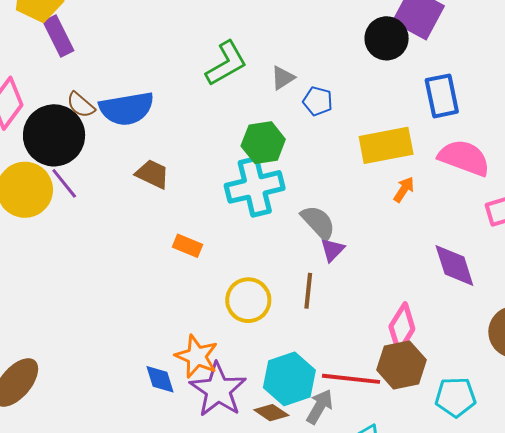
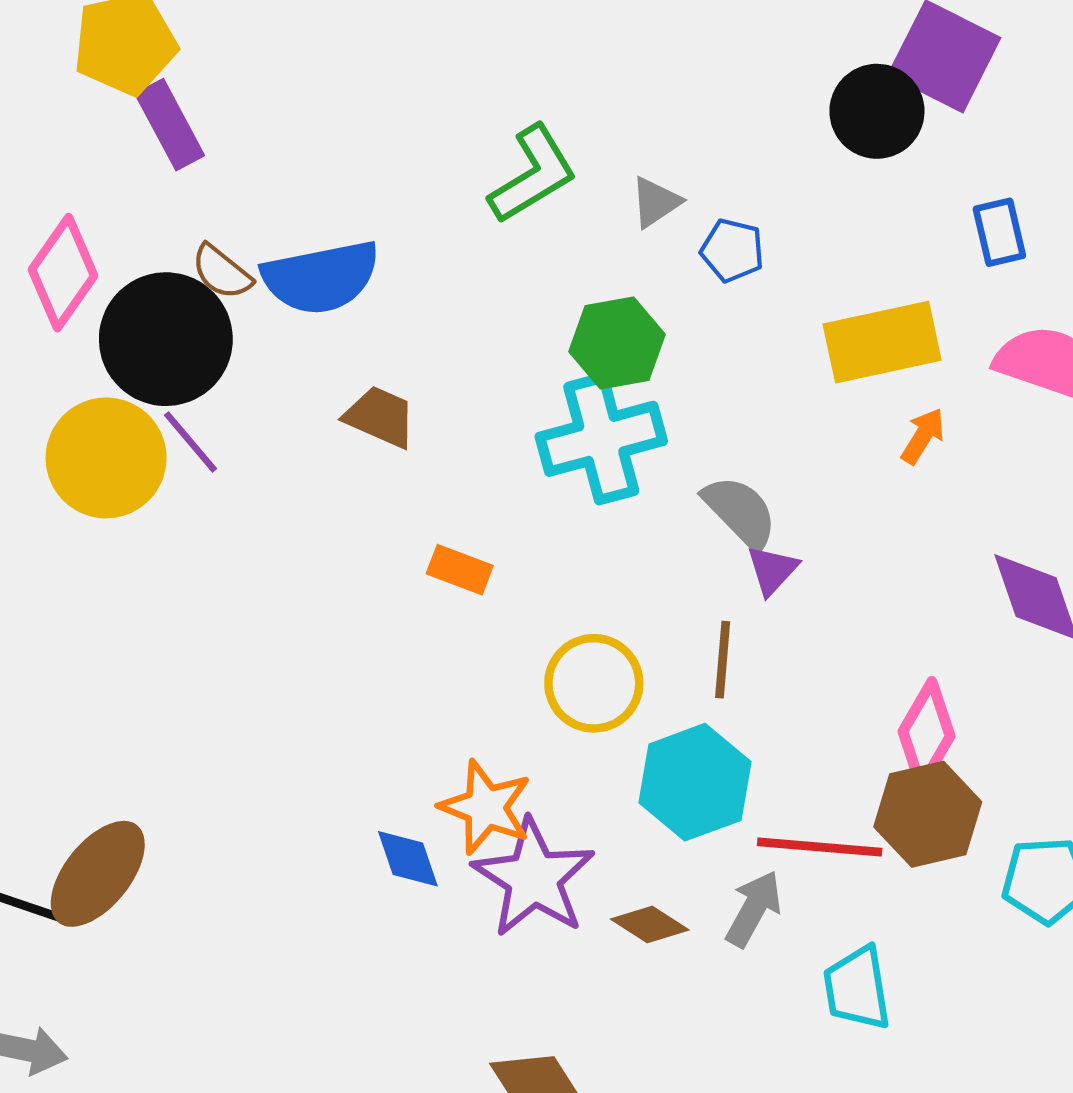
blue rectangle: (442, 96) -> (999, 232), size x0.7
cyan hexagon: (289, 379) -> (695, 782), moved

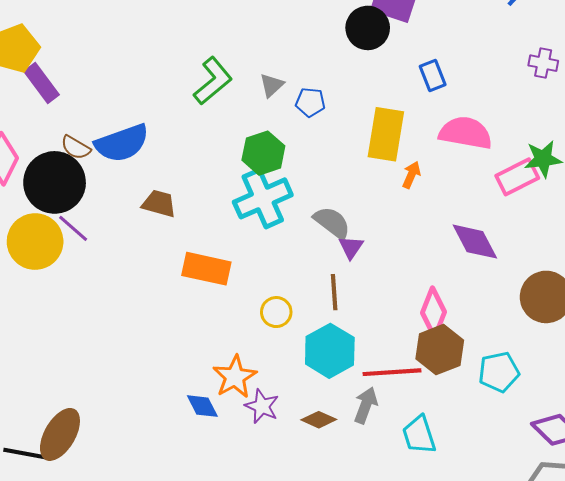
yellow rectangle: (882, 342) -> (386, 134), turned -60
orange rectangle: (460, 570) -> (206, 269), size x1.6
yellow circle: (594, 683) -> (276, 312), size x0.7
orange star: (486, 807) -> (235, 377), turned 30
purple star: (534, 878) -> (262, 406), size x0.6

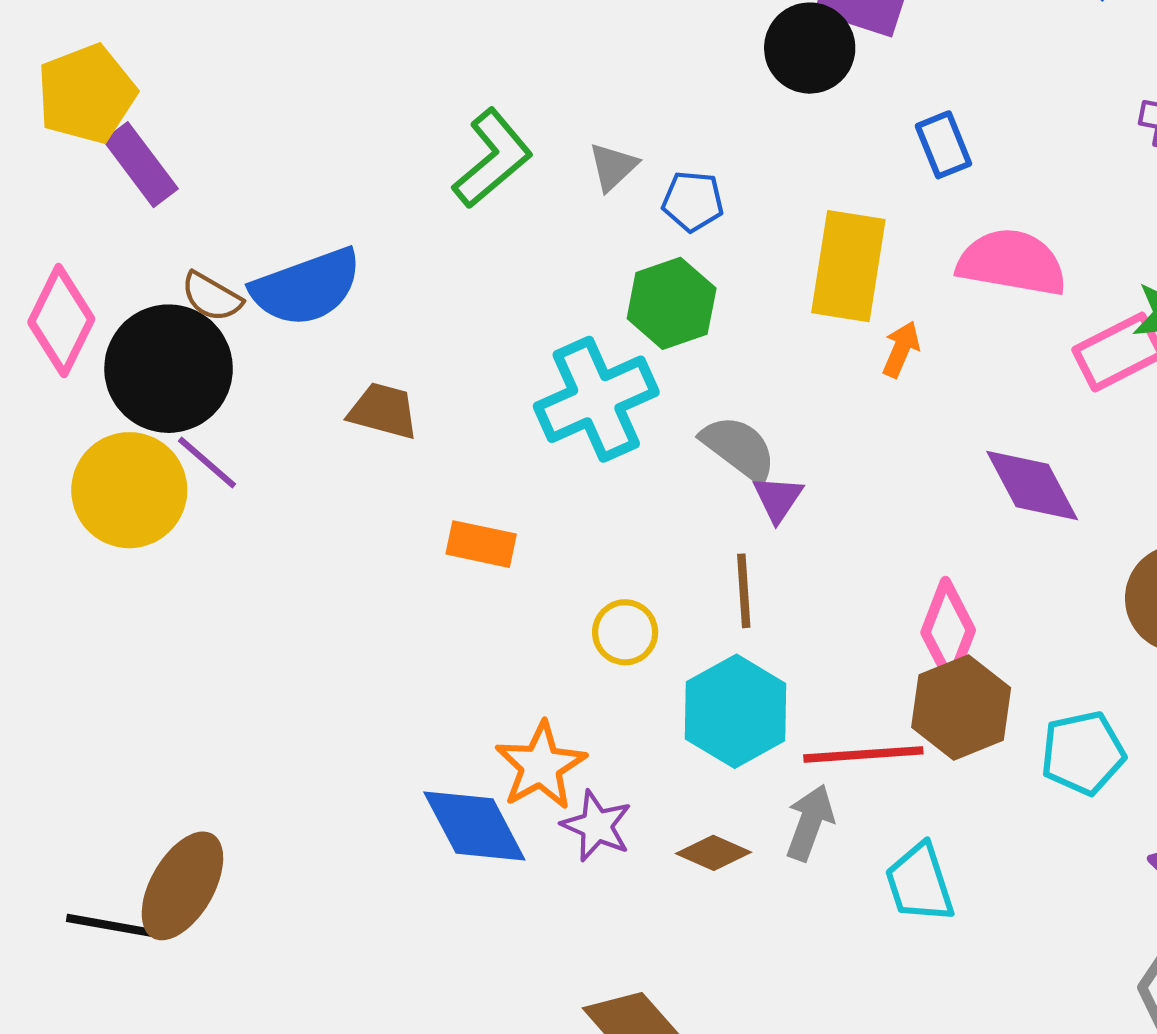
green hexagon: (263, 153) -> (672, 303), moved
orange rectangle: (206, 269) -> (481, 544), size x0.7
blue diamond: (202, 406) -> (474, 826), size x1.6

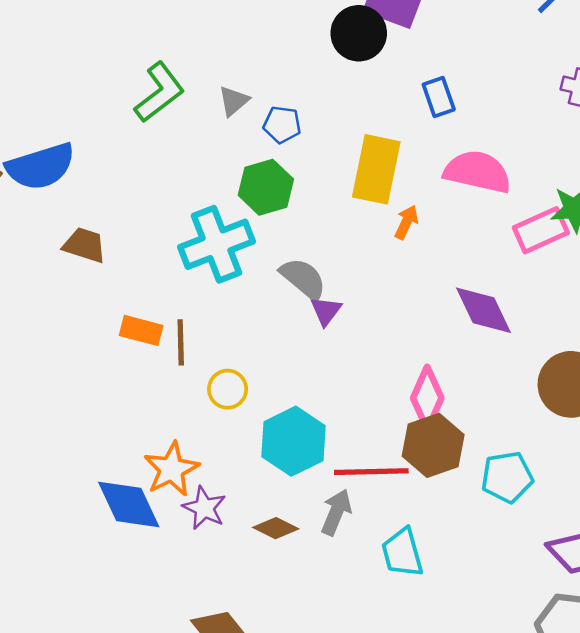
brown line: (744, 591) -> (181, 342), moved

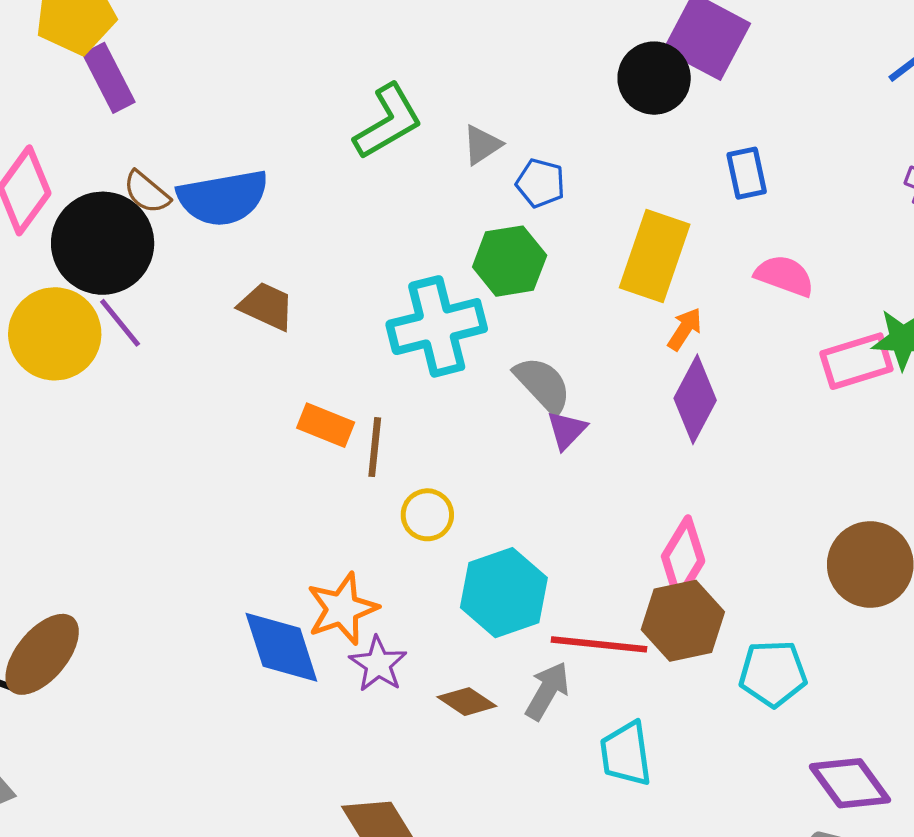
pink semicircle: (477, 172) -> (784, 276), size x0.7
purple diamond: (483, 310) -> (695, 399), moved, turned 46

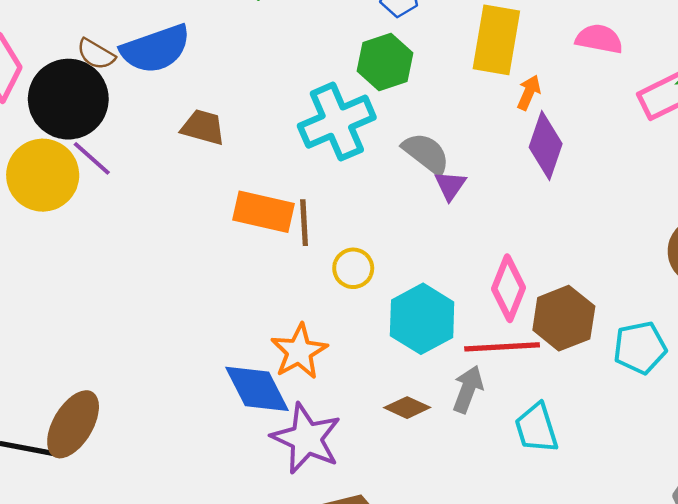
orange rectangle: (326, 425) -> (263, 212), size x1.4
pink diamond: (683, 559) -> (509, 288), moved
purple star: (378, 664) -> (306, 439), moved, size x1.6

